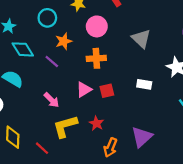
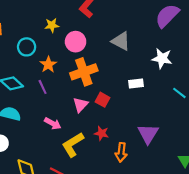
orange cross: (96, 58) -> (84, 72), size x1.4
purple line: (52, 62) -> (43, 87), turned 40
red square: (107, 91) -> (103, 100), turned -32

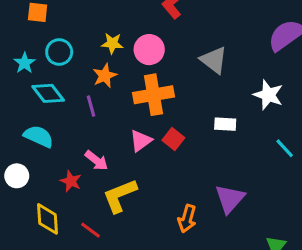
yellow star: (52, 25) -> (112, 43), moved
cyan circle: (27, 47) -> (59, 52), moved
red star: (101, 133) -> (71, 181), moved

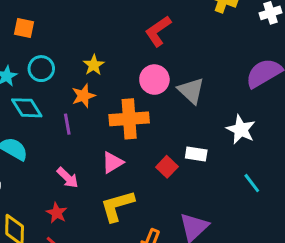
yellow star: (112, 43) -> (94, 65), turned 30
pink circle: (149, 50) -> (154, 80), moved
red square: (173, 139) -> (167, 167), moved
red star: (71, 181) -> (57, 213), moved
yellow L-shape: (120, 196) -> (117, 206), moved

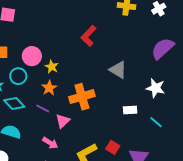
pink circle: (154, 80) -> (32, 56), moved
purple line: (67, 124) -> (43, 108), turned -40
pink triangle: (112, 162) -> (63, 121), moved
red square: (167, 167) -> (113, 147), moved
cyan line: (252, 183) -> (156, 122), moved

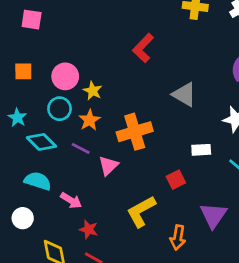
cyan circle: (18, 76) -> (60, 109), moved
pink arrow: (50, 143) -> (71, 200), moved
red square: (113, 147) -> (176, 180), moved, turned 32

